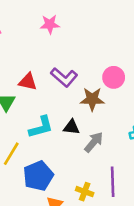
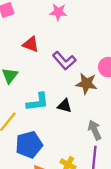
red triangle: (28, 82) -> (31, 44), moved
gray arrow: (94, 142) -> (95, 130), moved, turned -72

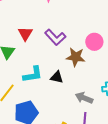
red triangle: (31, 44) -> (25, 34), moved, turned 42
gray arrow: (95, 130) -> (84, 98), turned -42

